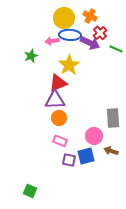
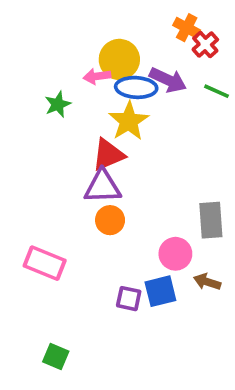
orange cross: (90, 16) -> (187, 28), moved
yellow circle: (64, 18) -> (119, 59), moved
red cross: (100, 33) -> (205, 45), moved
blue ellipse: (70, 35) -> (136, 87), moved
pink rectangle: (60, 141) -> (45, 263), moved, size x1.5

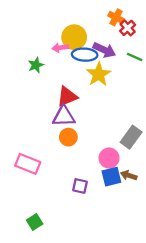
yellow star: (129, 121) -> (99, 74), moved
gray rectangle: (211, 220) -> (131, 137), turned 40
blue square: (160, 291) -> (111, 177), moved
green square: (56, 357) -> (35, 222), turned 35

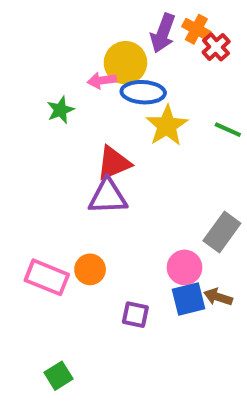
purple arrow: (104, 50) -> (163, 33), moved, turned 85
green line: (135, 57) -> (228, 130), moved
orange circle: (68, 137) -> (90, 269), moved

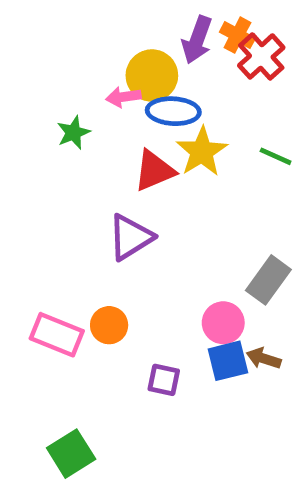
red cross: (216, 47) -> (261, 56), size x1.4
red triangle: (114, 163) -> (154, 171), moved
purple triangle: (108, 197) -> (130, 237), turned -30
green square: (59, 376) -> (71, 454), size x1.4

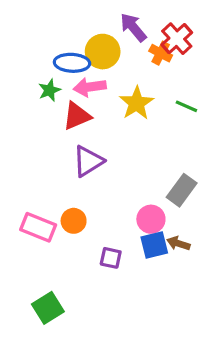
orange cross: (237, 35) -> (161, 53), moved
purple arrow: (197, 40) -> (133, 27), turned 120
pink arrow: (123, 97) -> (90, 87), moved, size x1.4
blue ellipse: (173, 111) -> (72, 63), moved
red triangle: (154, 171) -> (77, 116), moved

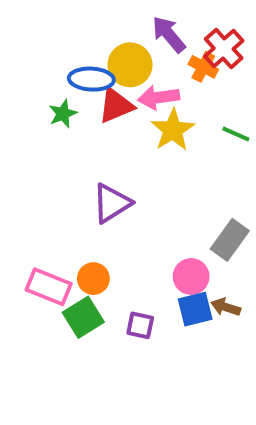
pink arrow: (90, 87) -> (159, 97), moved
red triangle: (77, 116) -> (116, 106), moved
green square: (48, 308) -> (83, 317), moved

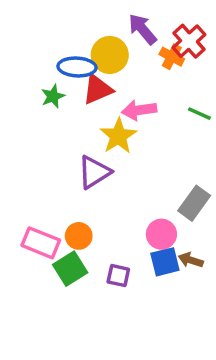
pink arrow: (159, 97) -> (139, 110), moved
yellow star: (173, 130) -> (118, 136), moved

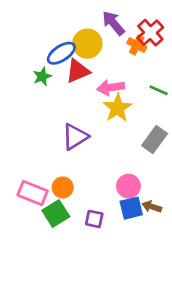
blue ellipse: (77, 67) -> (61, 53), turned -36
yellow star: (118, 136) -> (118, 108), moved
gray rectangle: (194, 203) -> (155, 140), moved

